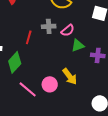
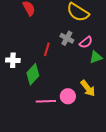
gray cross: (49, 26) -> (67, 38), turned 32
pink line: (28, 89) -> (46, 101), turned -42

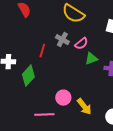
yellow arrow: (88, 88) -> (84, 107), moved
pink line: (46, 101) -> (44, 115), moved

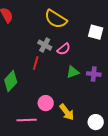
red line: (42, 51) -> (36, 63), moved
green triangle: (91, 59) -> (73, 72), moved

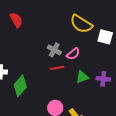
yellow semicircle: (56, 19) -> (81, 24), moved
red line: (36, 63) -> (57, 68), moved, turned 64

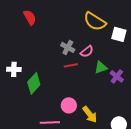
green triangle: (82, 77) -> (101, 67), moved
purple cross: (103, 79) -> (117, 76), turned 32

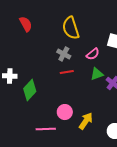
yellow semicircle: (95, 21) -> (71, 28), moved, turned 40
pink semicircle: (87, 51) -> (93, 54), moved
yellow arrow: (90, 114) -> (86, 121), turned -108

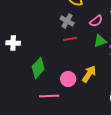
green diamond: (30, 90) -> (38, 68), moved
yellow arrow: (86, 121) -> (89, 74), moved

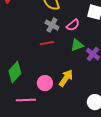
gray cross: (67, 21) -> (52, 25), moved

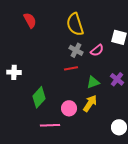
green triangle: (77, 45) -> (93, 82), moved

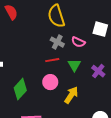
pink semicircle: (97, 50) -> (78, 42), turned 64
green triangle: (93, 82) -> (74, 65), moved, turned -40
pink circle: (69, 108) -> (50, 82), moved

